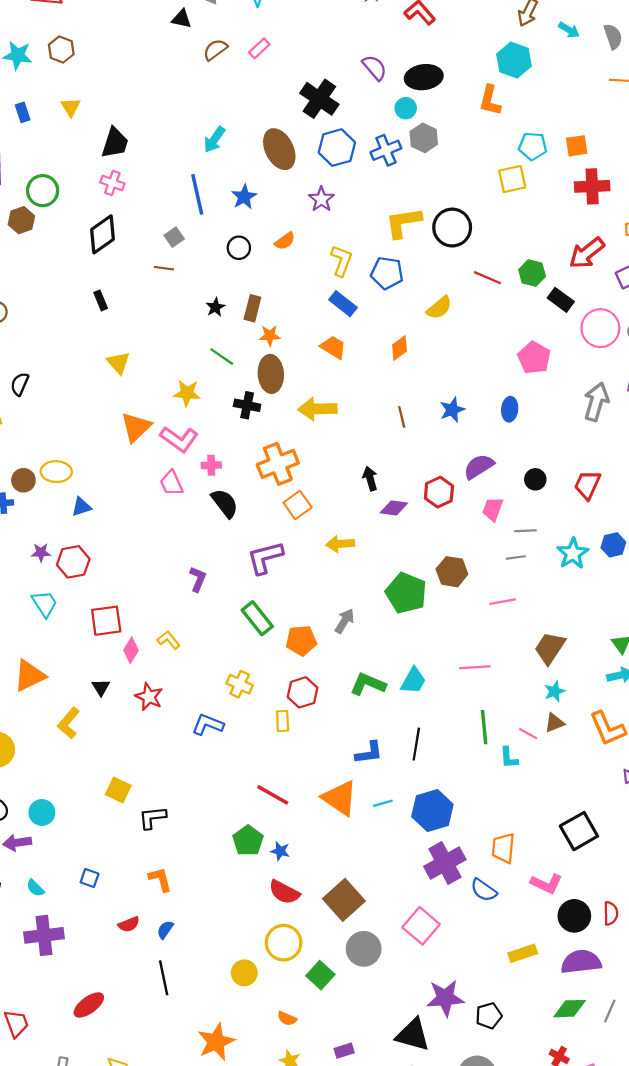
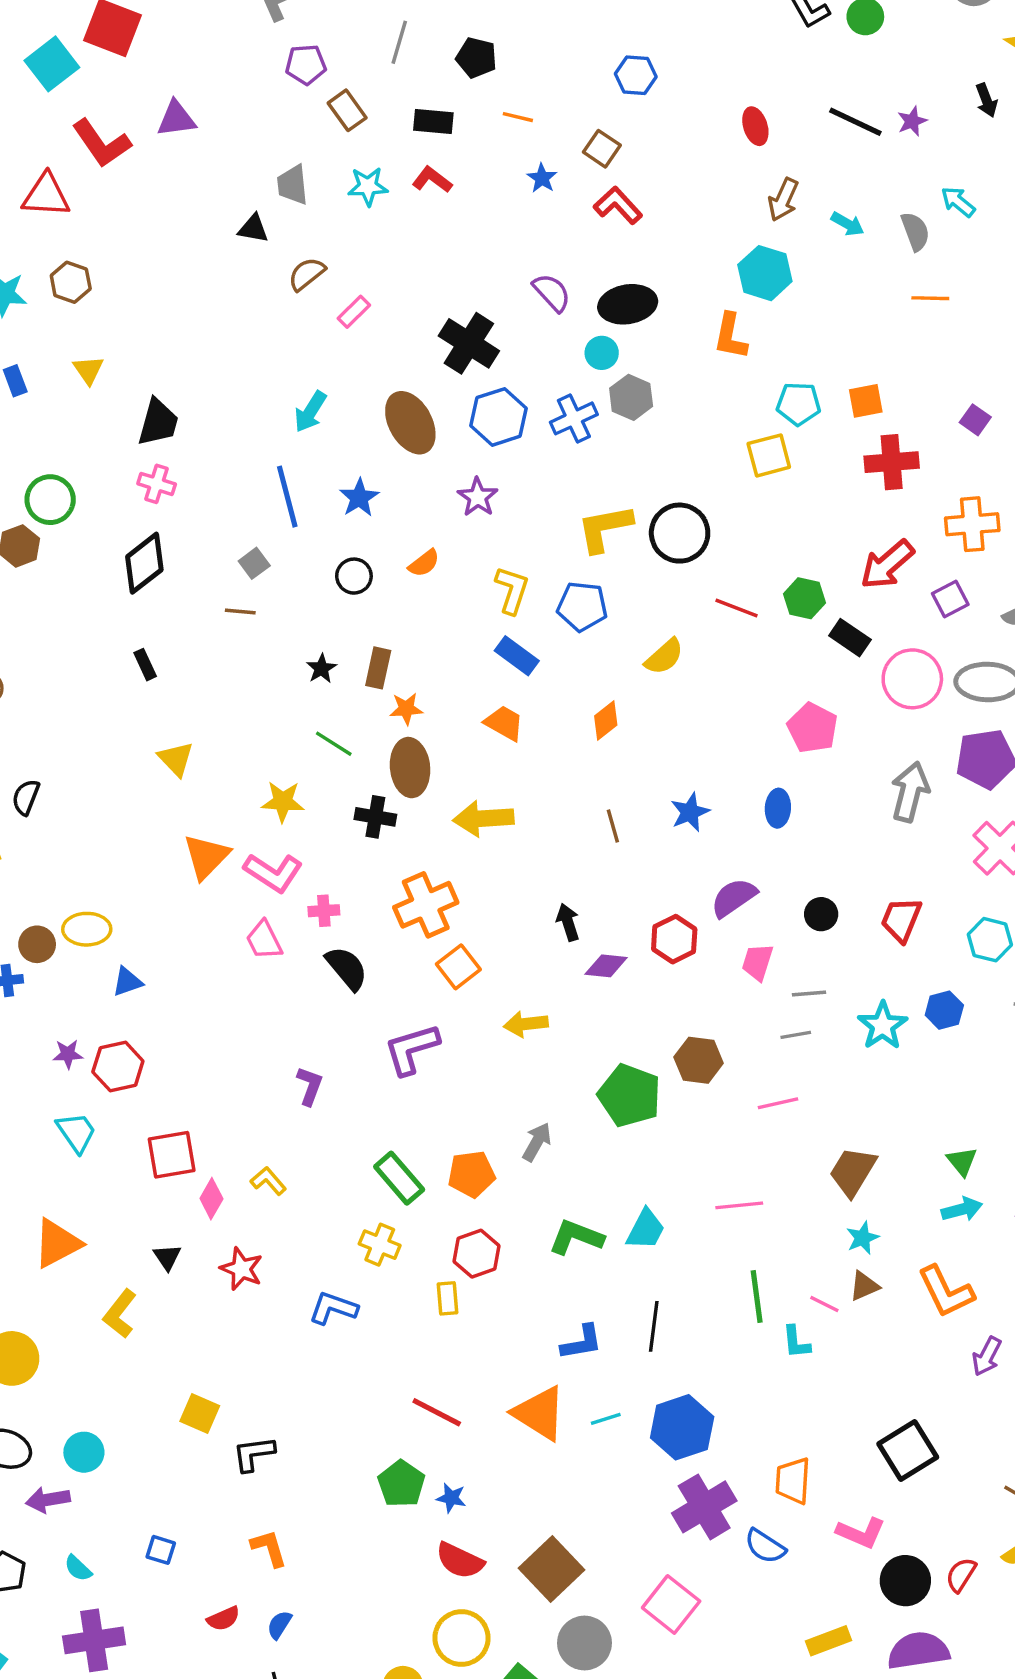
pink rectangle: (259, 48) -> (354, 312), moved
green rectangle: (257, 618) -> (399, 1178), moved
red semicircle: (611, 913) -> (961, 1575), turned -145

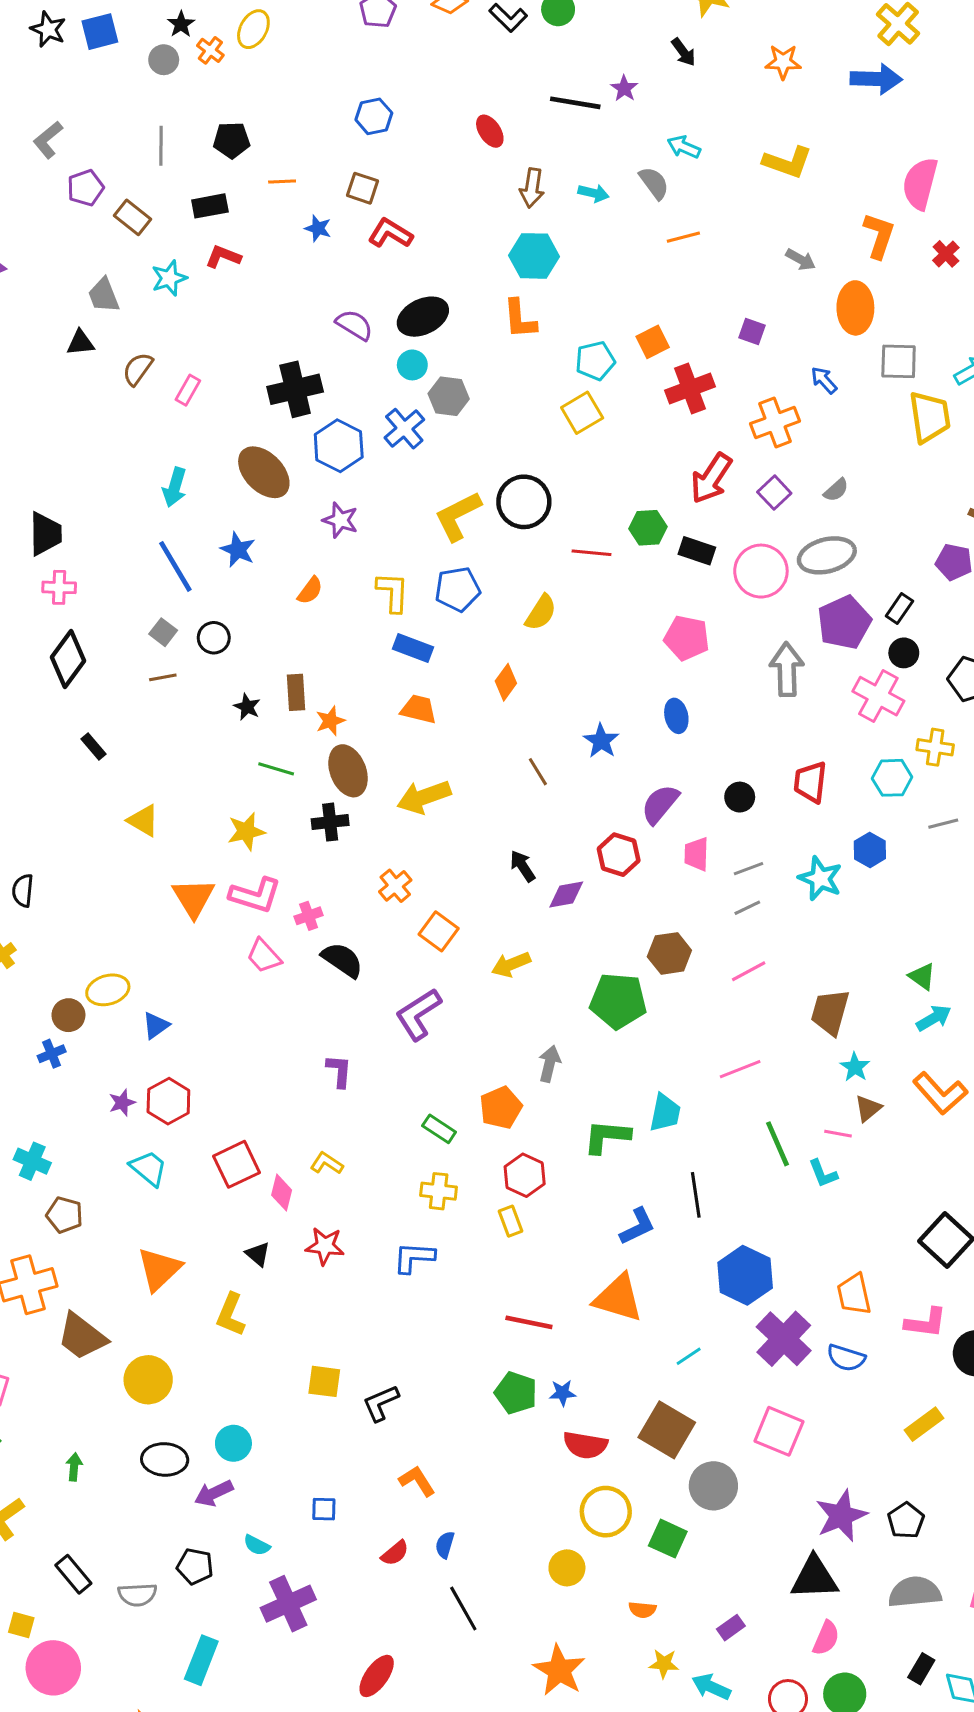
black cross: (469, 343) -> (295, 389), turned -30
black circle: (354, 576) -> (214, 638), moved
orange cross: (426, 905) -> (395, 886), size x0.6
green rectangle: (399, 1178) -> (439, 1129), size x0.7
cyan line: (606, 1419) -> (689, 1356), moved

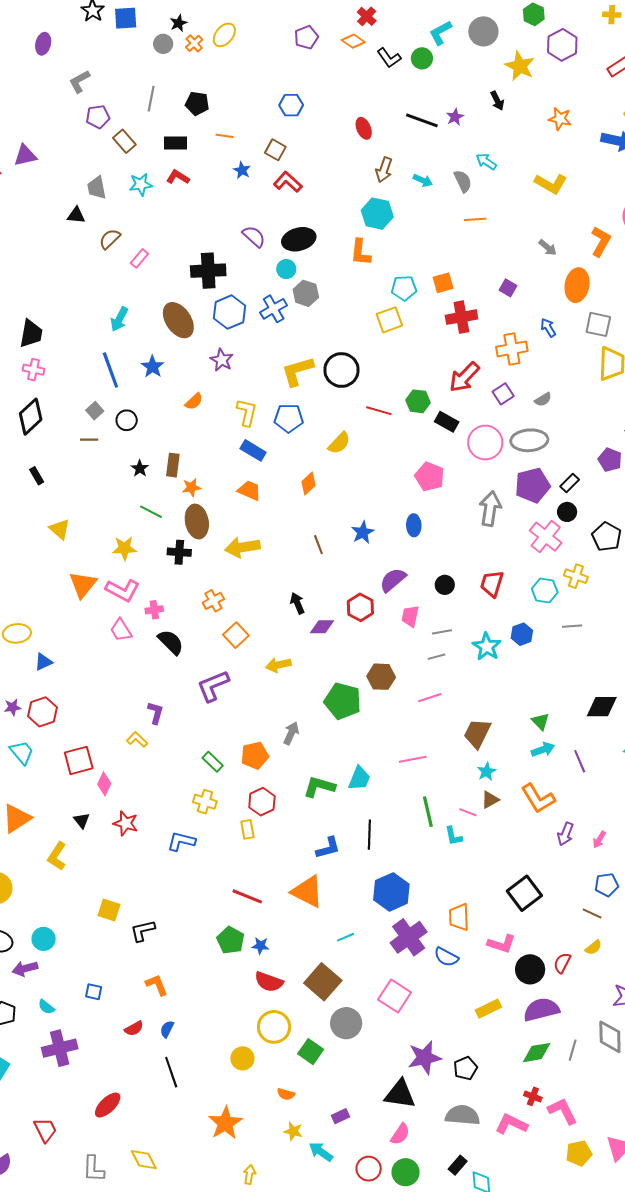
yellow L-shape: (327, 1163) -> (137, 739), moved

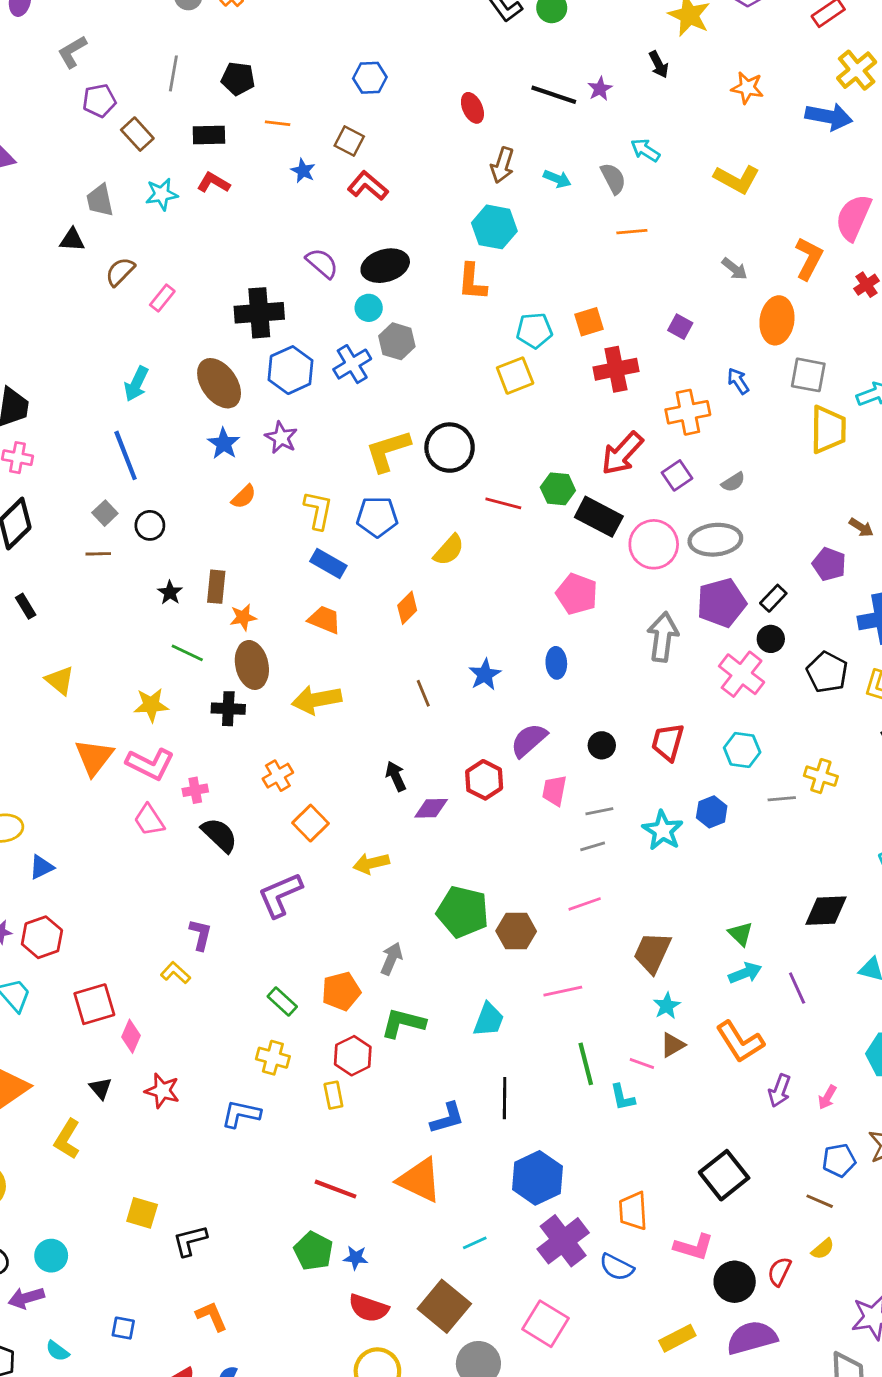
blue star: (153, 367) -> (224, 444), moved
black rectangle: (447, 422) -> (599, 517), size x1.4
yellow cross: (576, 576) -> (821, 776), moved
brown hexagon: (381, 677) -> (516, 931), moved
green L-shape: (319, 787) -> (403, 1023), moved

